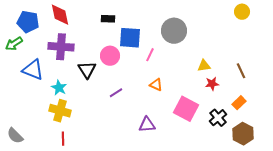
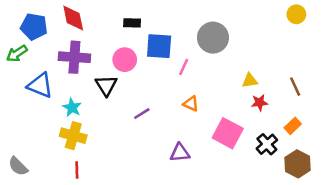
pink circle: (110, 56) -> (125, 60), moved

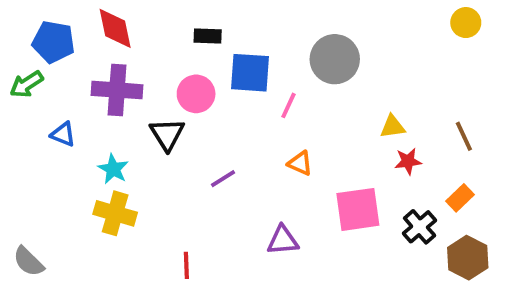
blue triangle: (40, 85) -> (63, 134), size x0.6
pink square: (228, 133) -> (358, 209), turned -36
red line: (77, 170) -> (186, 265), moved

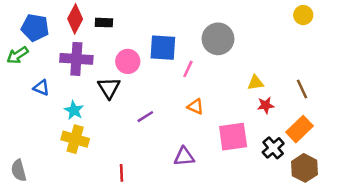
red diamond: (115, 28) -> (75, 19), turned 40
black rectangle: (208, 36) -> (104, 23), moved
orange rectangle: (460, 198) -> (299, 129), size x1.5
gray semicircle: (28, 261) -> (19, 170), turned 30

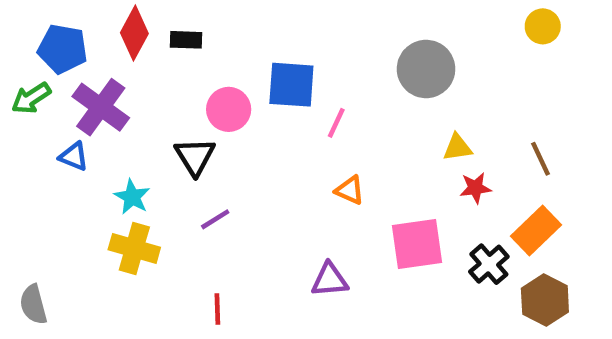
gray circle: (218, 39) -> (426, 69), moved
purple cross: (76, 59) -> (101, 107), moved, turned 32
purple line: (145, 117) -> (215, 219), moved

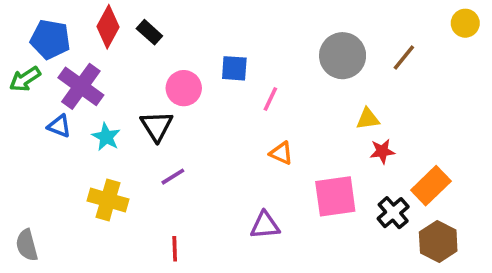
yellow circle: (543, 26) -> (465, 23), moved
black rectangle: (186, 40) -> (149, 32), turned 40
blue square: (291, 85) -> (234, 68), size x0.7
brown line: (540, 159) -> (404, 57), moved, turned 64
cyan star: (132, 197) -> (106, 137), moved

